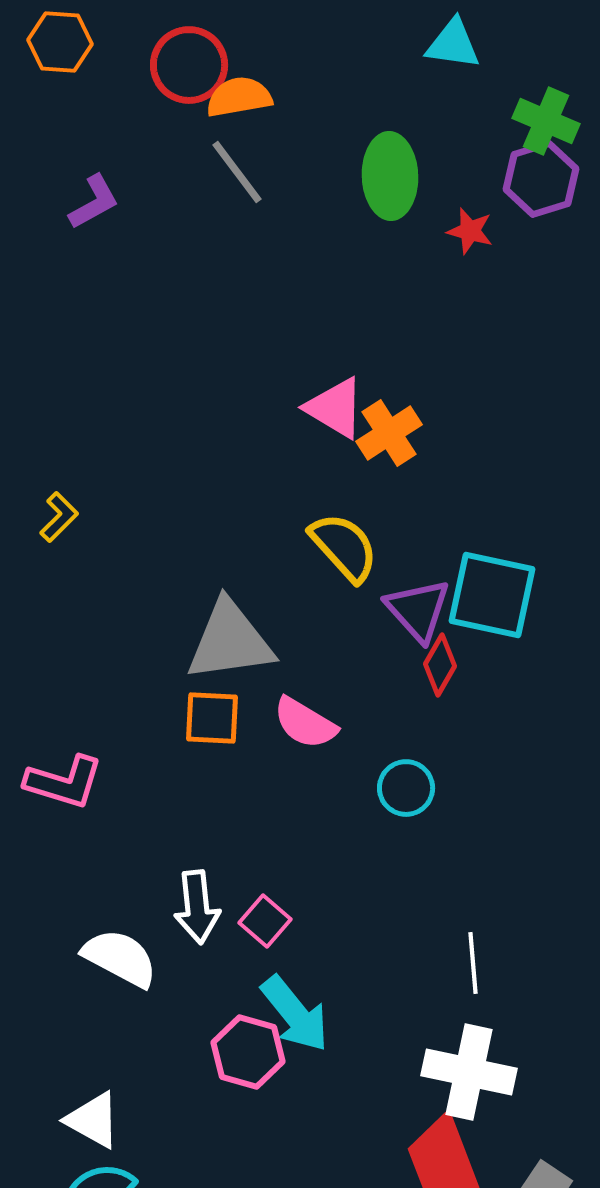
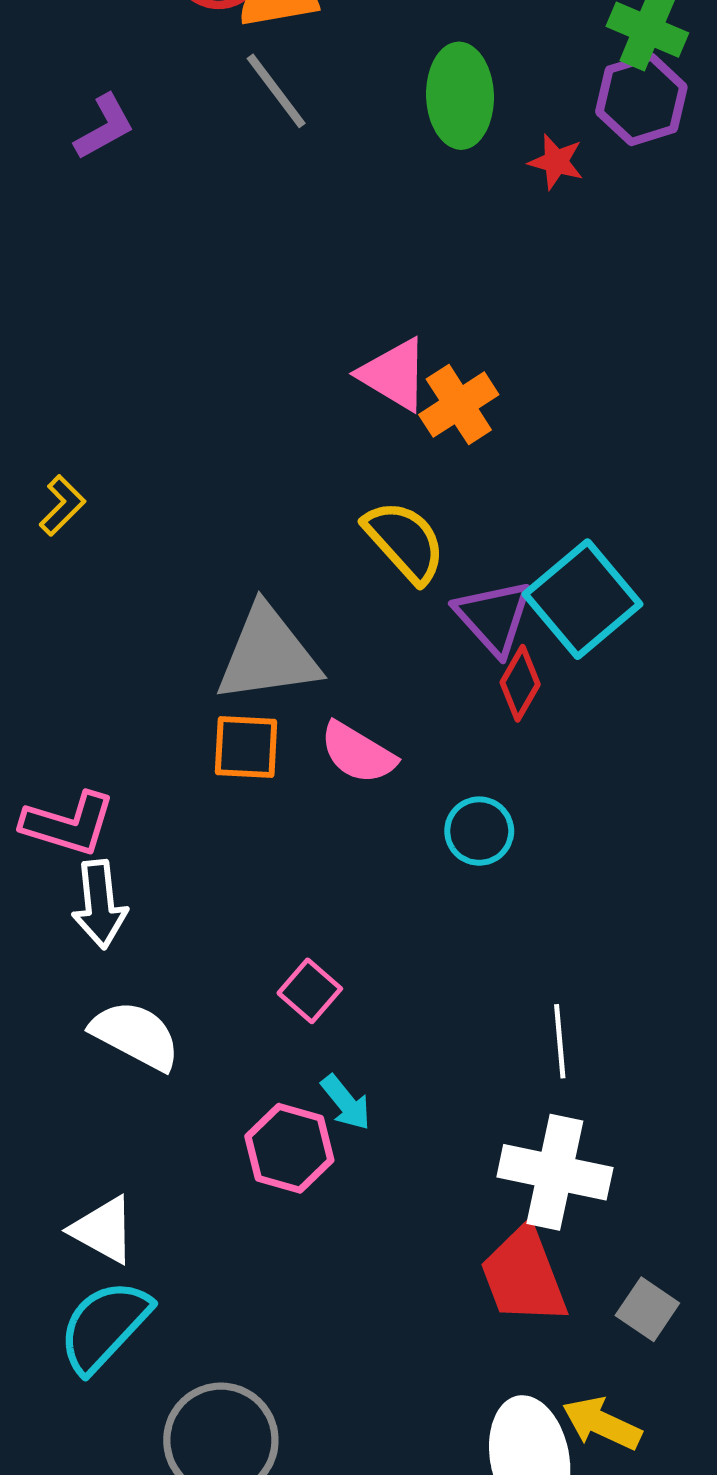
cyan square: (492, 595) -> (583, 599), turned 38
white arrow: (197, 907) -> (100, 904), moved
cyan arrow: (295, 1014) -> (346, 1103), size x0.6

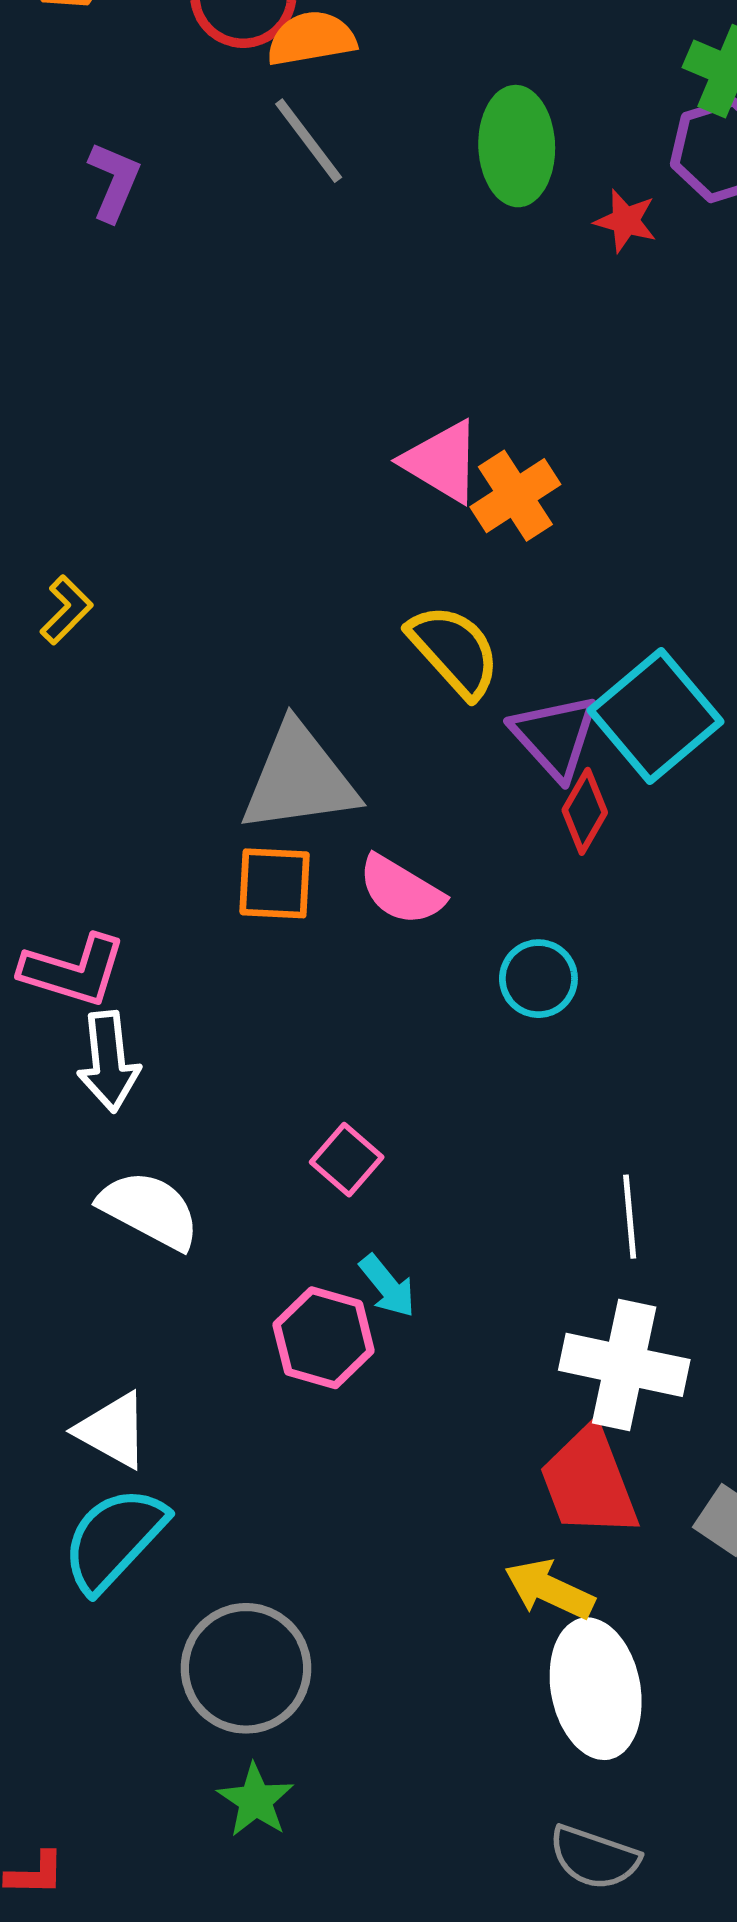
purple L-shape: (104, 127) -> (114, 181), turned -38
yellow arrow: (602, 1423) -> (549, 1589), moved

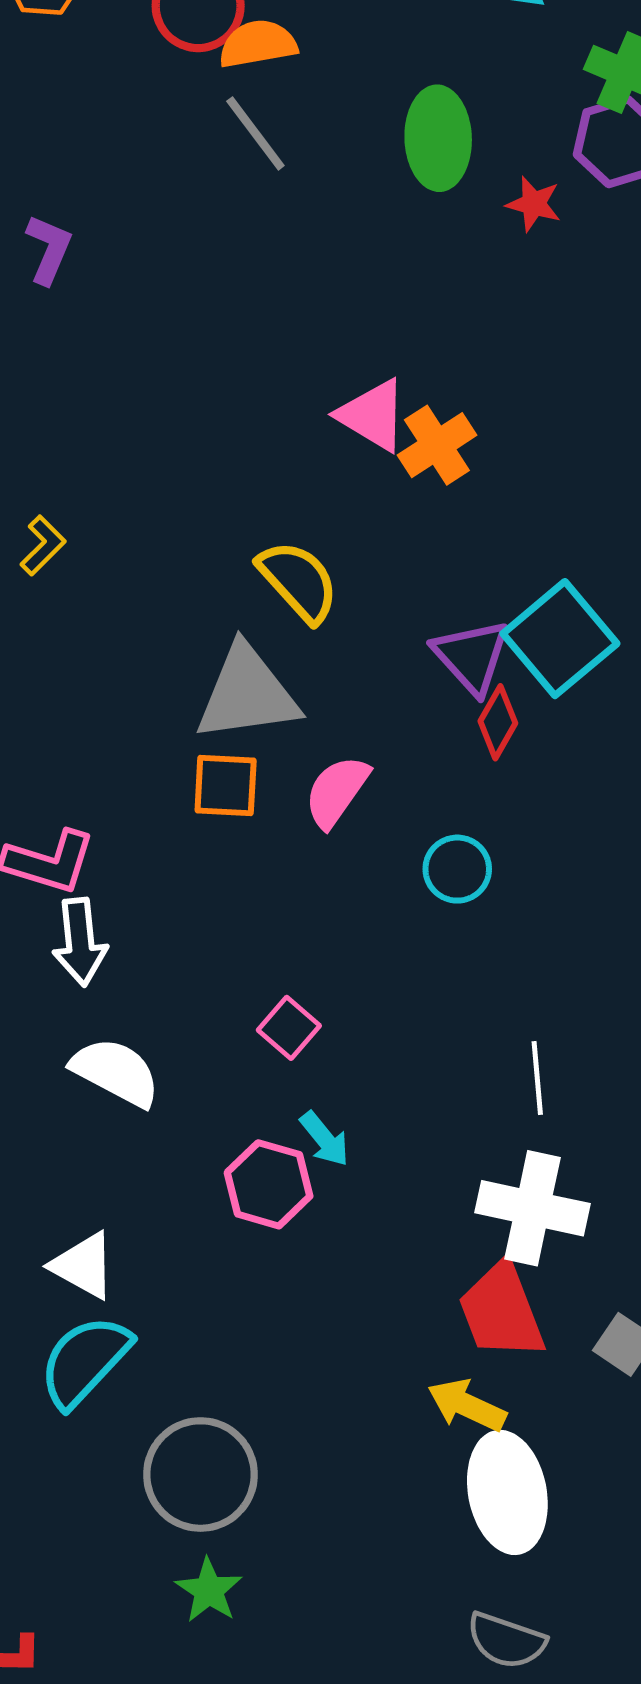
purple L-shape: (114, 181) -> (49, 249), moved
yellow semicircle: (454, 651) -> (298, 581), moved
pink semicircle: (401, 890) -> (337, 791), turned 94

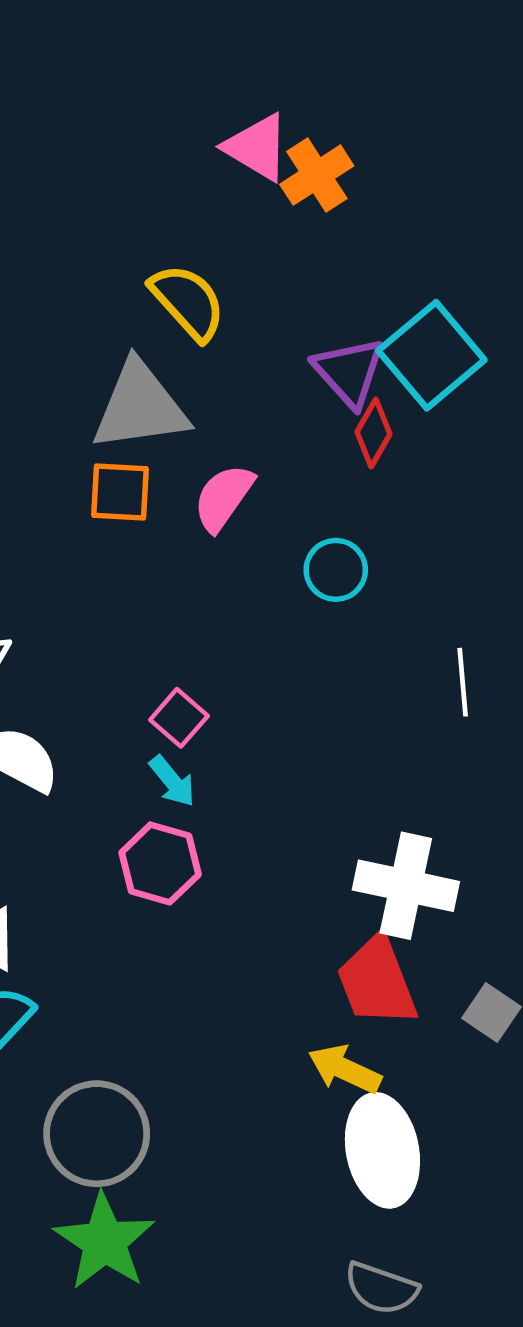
white line: (537, 1078) -> (463, 682), moved
cyan arrow: (325, 1139) -> (172, 781), moved
green star: (209, 1590) -> (104, 1242), size x1.6

